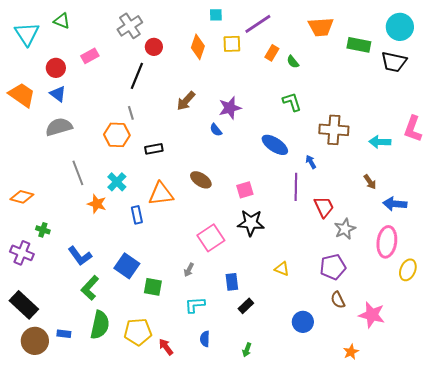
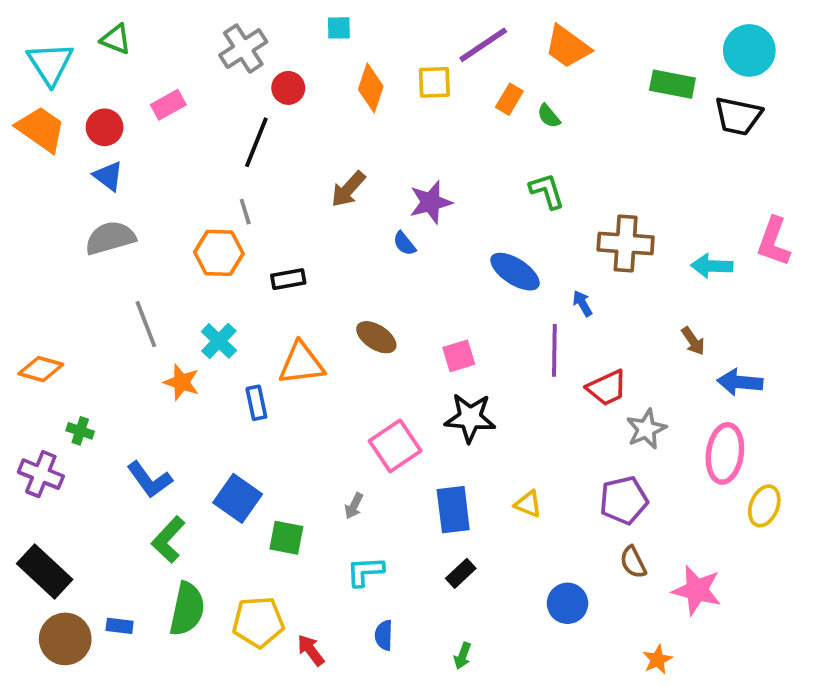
cyan square: (216, 15) -> (339, 28), moved
orange trapezoid: (321, 27) -> (568, 47), moved, turned 40
orange trapezoid: (22, 95) -> (41, 129), moved
red trapezoid: (324, 207) -> (607, 388), turned 90
blue rectangle: (232, 282) -> (453, 510), moved, size x1.4

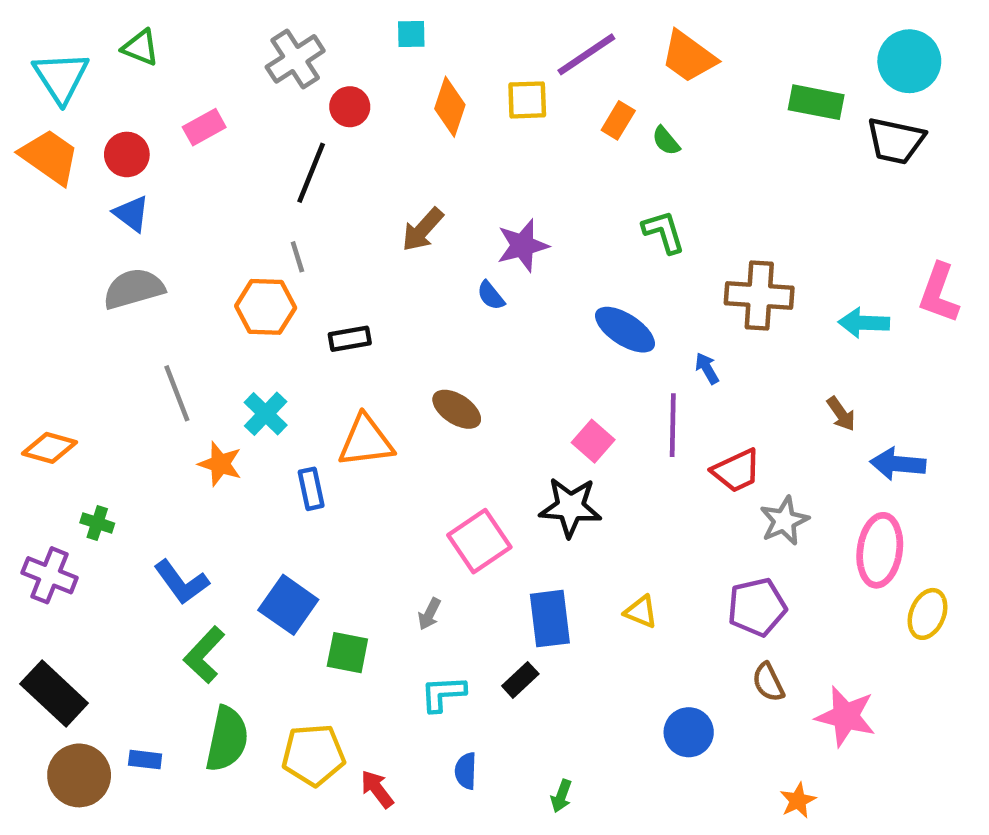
pink square: (459, 356) -> (593, 441), moved, turned -32
black rectangle: (461, 573) -> (520, 680), moved

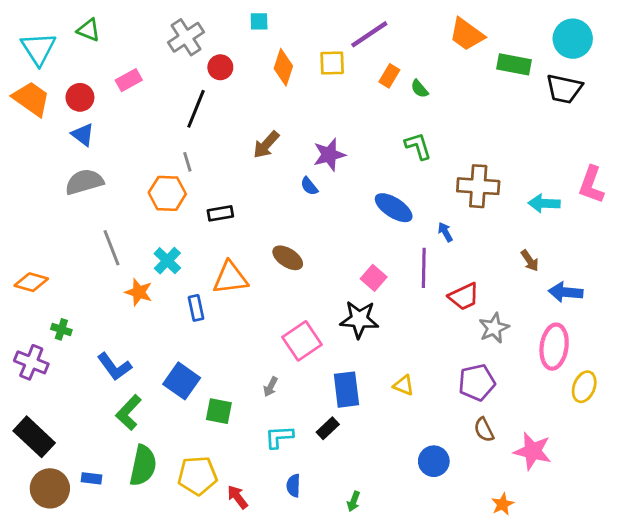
orange trapezoid: (689, 57) -> (467, 34), moved

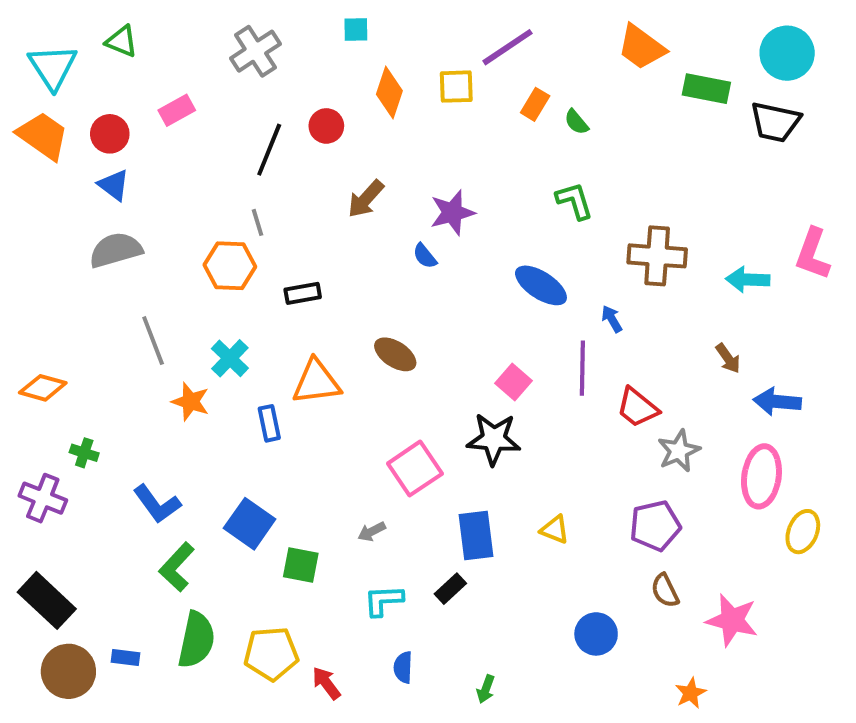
red circle: (220, 67) -> (326, 126), moved
red trapezoid: (464, 296) -> (637, 408), turned 64
gray arrow: (270, 387) -> (372, 532), turned 36

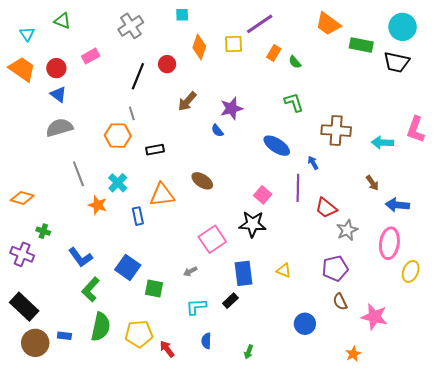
cyan triangle: (53, 67) -> (27, 34), size x0.6

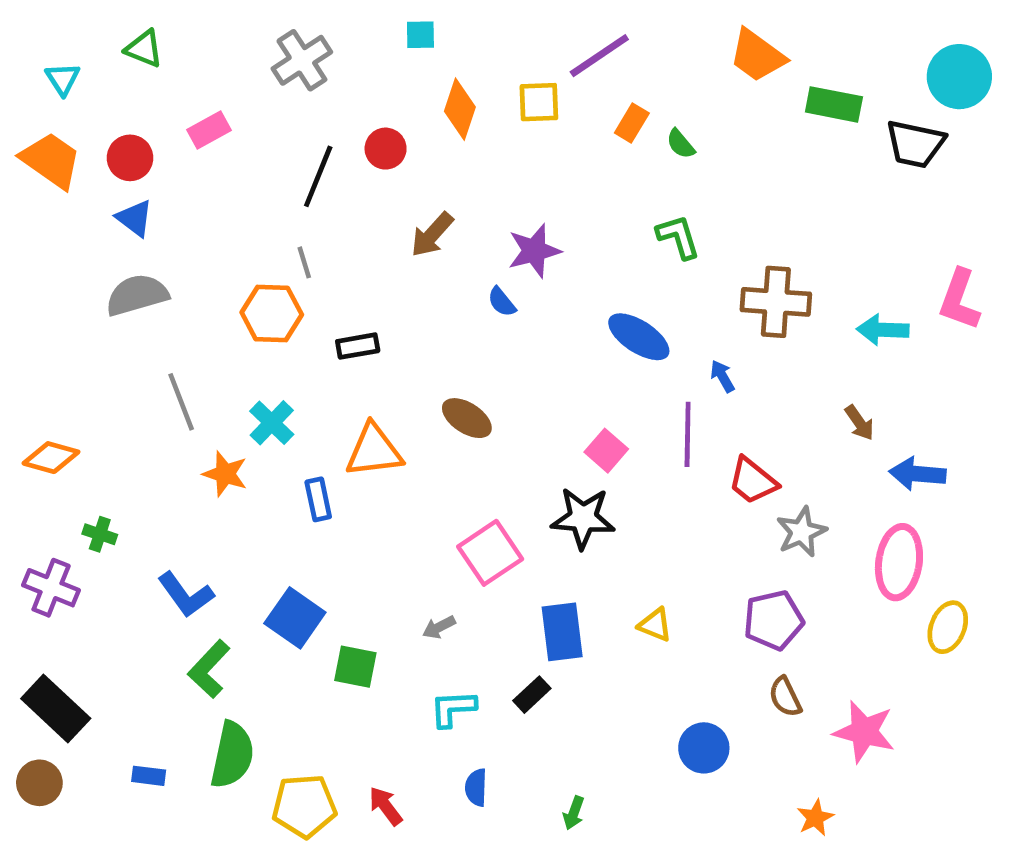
cyan circle: (403, 27) -> (959, 77), moved
yellow pentagon: (139, 334) -> (304, 806), moved
brown circle: (35, 343) -> (39, 783), moved, size x0.7

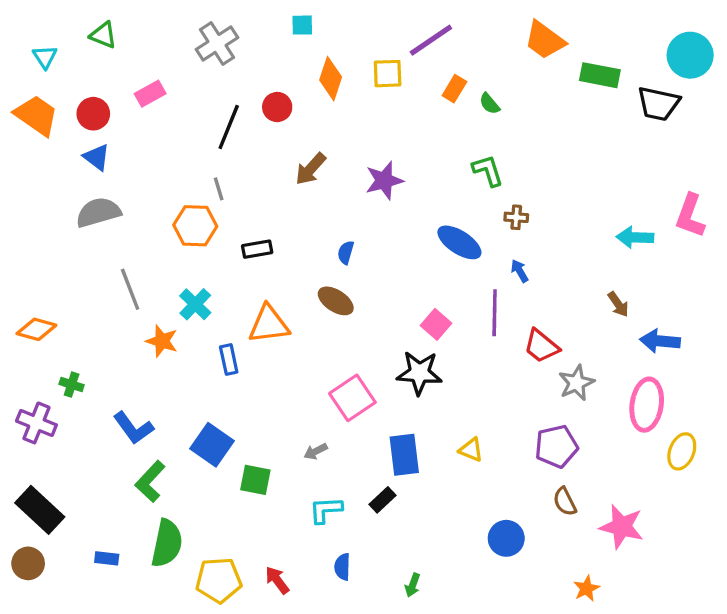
blue semicircle: (502, 302) -> (346, 252), moved, turned 55
brown cross: (776, 302) -> (516, 217), moved, size x0.5

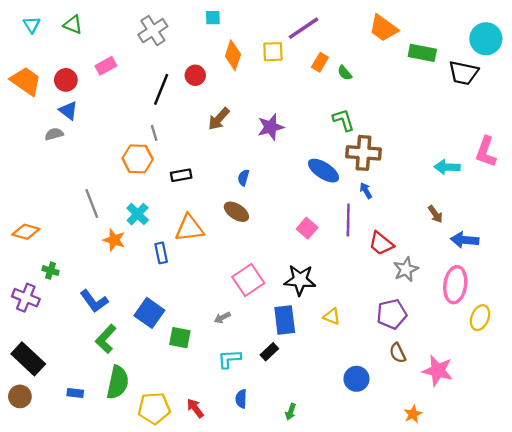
cyan triangle: (45, 57) -> (32, 25), moved
gray semicircle: (98, 212) -> (54, 134), moved, size x0.6
brown cross: (516, 217) -> (364, 153), size x2.0
black star: (419, 373) -> (300, 280), moved

